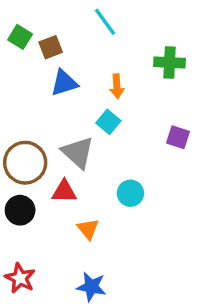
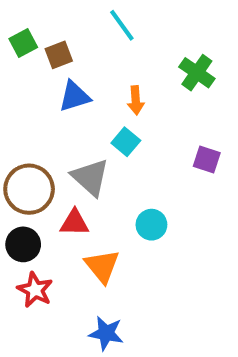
green square: (20, 37) -> (23, 43), turned 30
green cross: (170, 62) -> (197, 73), turned 32
orange triangle: (88, 229) -> (102, 266), size x1.4
red star: (20, 278) -> (35, 290), moved

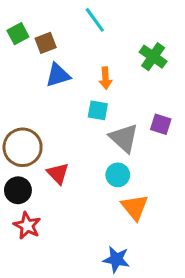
cyan square: (126, 142) -> (98, 110), turned -30
gray triangle: (90, 177) -> (124, 138), moved
red triangle: (74, 223) -> (58, 173), turned 45
orange triangle: (102, 266) -> (135, 207), moved
blue star: (106, 333) -> (116, 259), moved

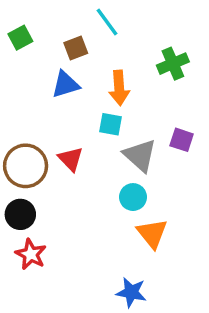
brown square: (46, 43) -> (76, 48), moved
green cross: (153, 57) -> (173, 64), turned 32
orange arrow: (105, 78) -> (119, 88), size x1.4
red triangle: (58, 173) -> (71, 159), moved

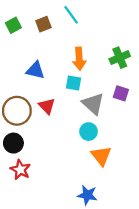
brown square: (76, 48) -> (43, 24), moved
green cross: (173, 64) -> (120, 58), moved
blue triangle: (65, 84) -> (35, 70), moved, turned 30

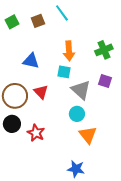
red star: (20, 170) -> (36, 133), moved

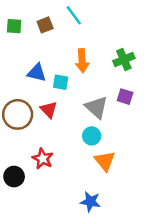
green square: (12, 22) -> (14, 26), turned 32
cyan square: (64, 72) -> (61, 82), moved
black circle: (12, 124) -> (14, 177), moved

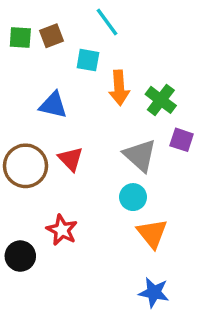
brown square: (45, 25) -> (52, 36), moved
green cross: (124, 60) -> (161, 100), moved, turned -30
cyan square: (61, 82) -> (88, 60), moved
blue star: (90, 202) -> (154, 292), moved

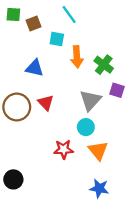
green square: (20, 38) -> (13, 14), moved
gray triangle: (140, 155) -> (90, 100), turned 30
red star: (62, 230) -> (64, 149), moved, turned -30
black circle: (20, 256) -> (13, 179), moved

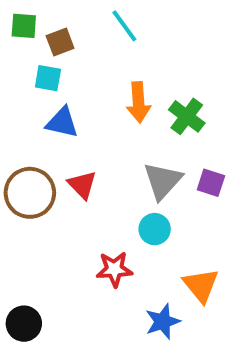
cyan square: (57, 39) -> (48, 78), moved
purple square: (117, 90) -> (211, 183), moved
orange triangle: (98, 150) -> (201, 285), moved
blue star: (99, 188) -> (163, 322), moved, turned -30

